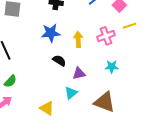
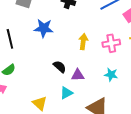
blue star: (51, 33) -> (44, 28), moved
black semicircle: (59, 61) -> (60, 67), moved

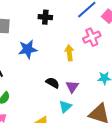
pink cross: (111, 43) -> (92, 37), moved
purple triangle: (78, 75) -> (72, 87), turned -40

